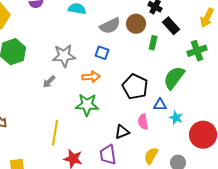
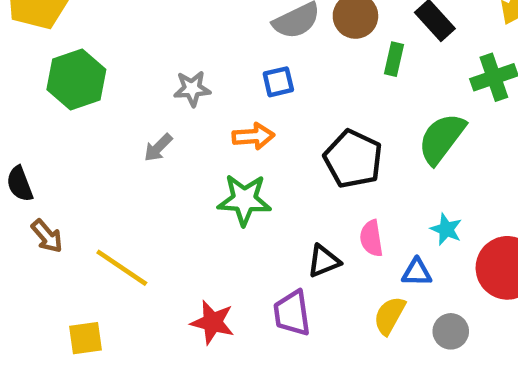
blue square: (102, 53) -> (278, 82), turned -32
gray star: (64, 56) -> (192, 89), size x0.7
blue triangle: (160, 105) -> (417, 272), moved
yellow line: (55, 133) -> (122, 268), moved, turned -65

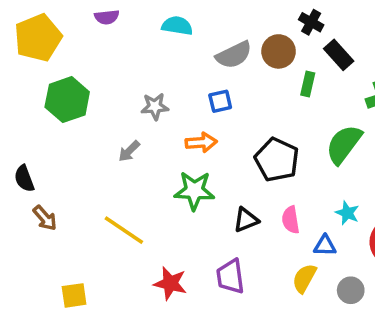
black triangle: (324, 261) -> (246, 220), moved
yellow line: (122, 268) -> (124, 230), moved

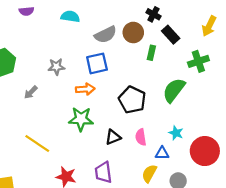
blue square: (220, 101) -> (97, 63), size x1.5
gray arrow: (129, 151) -> (31, 92), moved

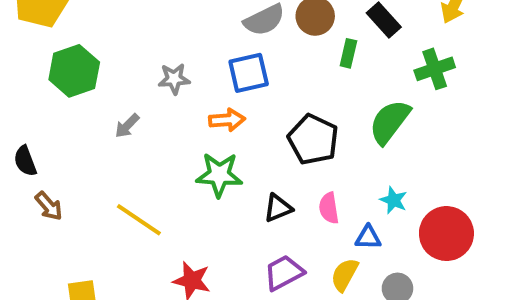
purple trapezoid: (103, 172) -> (284, 273), moved, turned 70

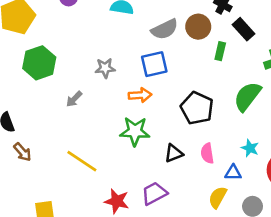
purple trapezoid: (284, 273) -> (154, 193), moved

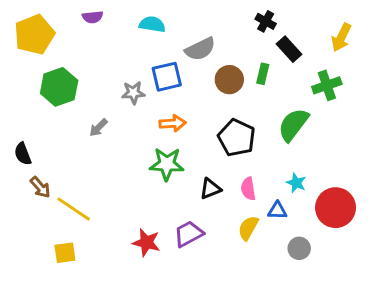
brown circle: (198, 27) -> (229, 80), moved
blue square: (154, 64) -> (167, 77), moved
yellow line: (82, 161) -> (74, 209), moved
yellow semicircle: (218, 197) -> (248, 228), moved

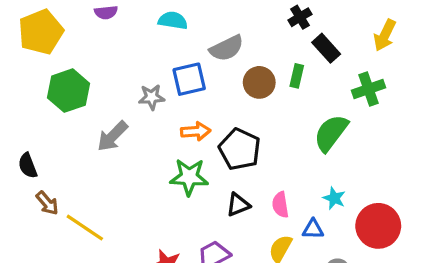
black cross: (266, 21) -> (300, 17), turned 30
gray arrow: (98, 128) -> (112, 136), size x1.5
black pentagon: (237, 138) -> (240, 149), moved

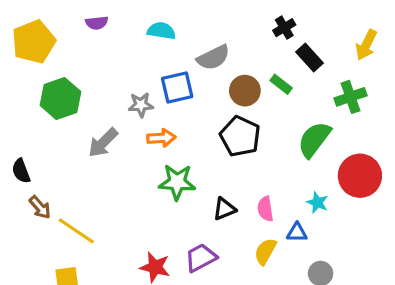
green rectangle: (297, 76) -> (281, 84), turned -65
orange arrow: (196, 131) -> (161, 138), moved
black pentagon: (240, 149) -> (240, 136), moved
red circle: (378, 226) -> (360, 176), moved

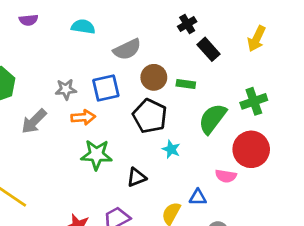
green rectangle: (281, 84) -> (186, 84), moved, turned -30
blue square: (177, 87) -> (106, 88), moved
green cross: (350, 97) -> (254, 101), moved
cyan star: (317, 203) -> (171, 149), moved
pink semicircle: (265, 209) -> (226, 176), moved, turned -72

